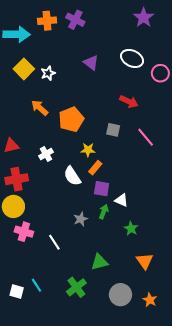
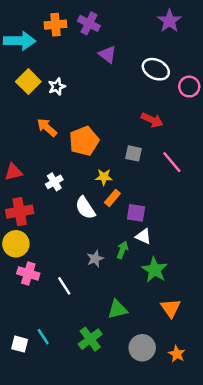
purple triangle: (91, 63) -> (108, 54), moved
purple square: (102, 189) -> (136, 213), moved
green star: (131, 229) -> (155, 270), size x1.5

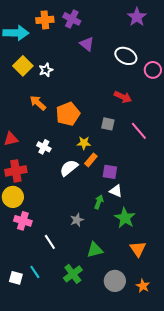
white cross: (54, 182) -> (44, 147), turned -32
white semicircle: (85, 208) -> (69, 168), turned 84
gray star: (95, 259) -> (77, 220), moved
white line: (64, 286) -> (50, 242), moved

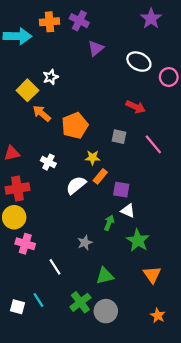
purple triangle: (87, 44) -> (96, 48), turned 42
yellow square: (23, 66) -> (27, 90), moved
gray circle: (115, 281) -> (106, 311), moved

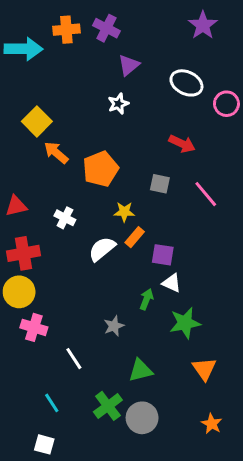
white star: (51, 77) -> (118, 104), moved
green star: (138, 240) -> (185, 323), turned 30
white square: (17, 307) -> (44, 444), moved

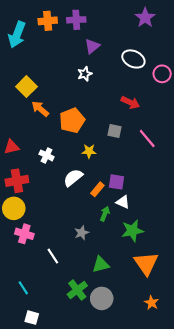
purple cross: (106, 28) -> (76, 20), turned -30
cyan arrow: (24, 49) -> (17, 35), turned 110
orange rectangle: (135, 237) -> (97, 189), moved
orange triangle: (204, 369) -> (146, 263), size x1.4
cyan line: (52, 403) -> (23, 288), moved

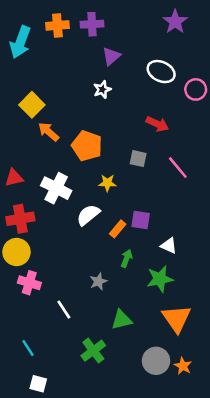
orange pentagon: (72, 120) -> (87, 146), turned -30
white cross: (47, 155) -> (56, 188), size x1.6
white triangle: (123, 202) -> (169, 246), moved
gray circle: (102, 298) -> (156, 361), moved

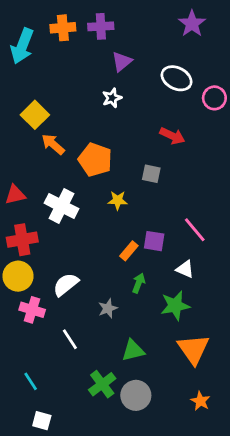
pink line: (178, 168) -> (195, 230), moved
white semicircle: (88, 215) -> (66, 285), moved
gray circle: (156, 361) -> (136, 395), moved

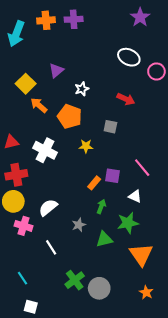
purple triangle: (122, 61) -> (56, 70), moved
white star: (112, 98) -> (82, 89), moved
green triangle: (133, 350) -> (104, 239), moved

